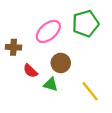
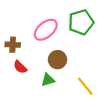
red semicircle: (30, 71) -> (20, 67), moved
green triangle: (51, 84) -> (48, 80), turned -32

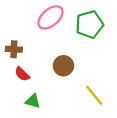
pink ellipse: (46, 30) -> (50, 17), moved
green triangle: (48, 80) -> (33, 101), moved, turned 32

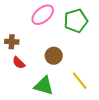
green triangle: (33, 101) -> (44, 86), moved, size x1.5

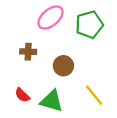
brown cross: (12, 42) -> (28, 52), moved
red semicircle: (19, 63) -> (22, 95), moved

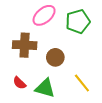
brown cross: (28, 52) -> (25, 45), size x1.6

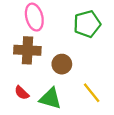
pink ellipse: (44, 15) -> (34, 17), moved, turned -65

